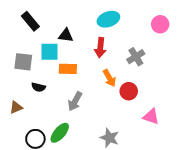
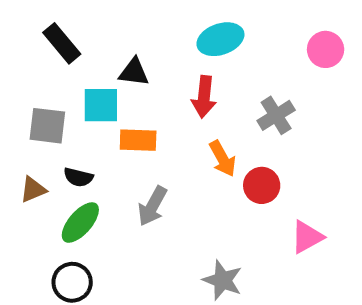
brown triangle: (16, 107) -> (33, 190), moved
pink triangle: (151, 117) -> (307, 237), turned -48
green ellipse: (60, 133) -> (80, 223), moved

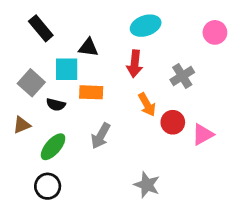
gray square: (47, 126) -> (31, 83), turned 35
black semicircle: (78, 177) -> (56, 105), moved
pink triangle: (307, 237) -> (203, 134), moved

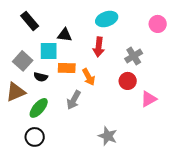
orange arrow: (147, 105) -> (89, 77), moved
red circle: (173, 122) -> (128, 81), moved
brown triangle: (22, 125) -> (16, 92), size x1.5

